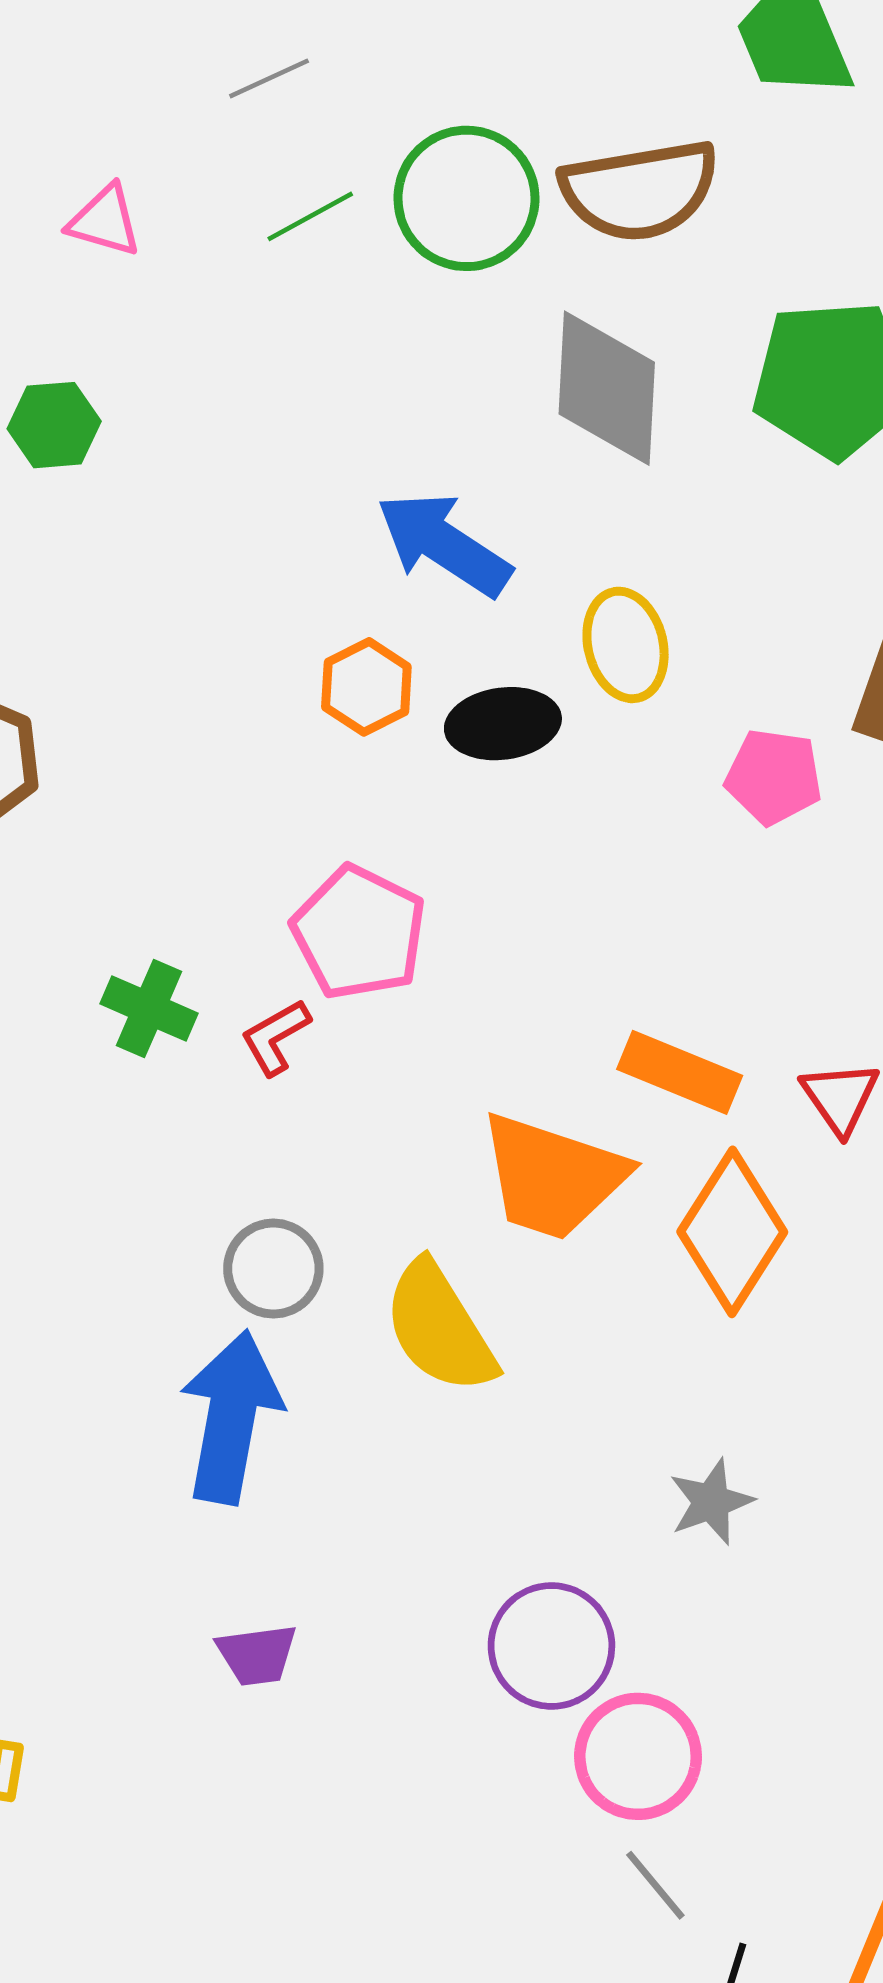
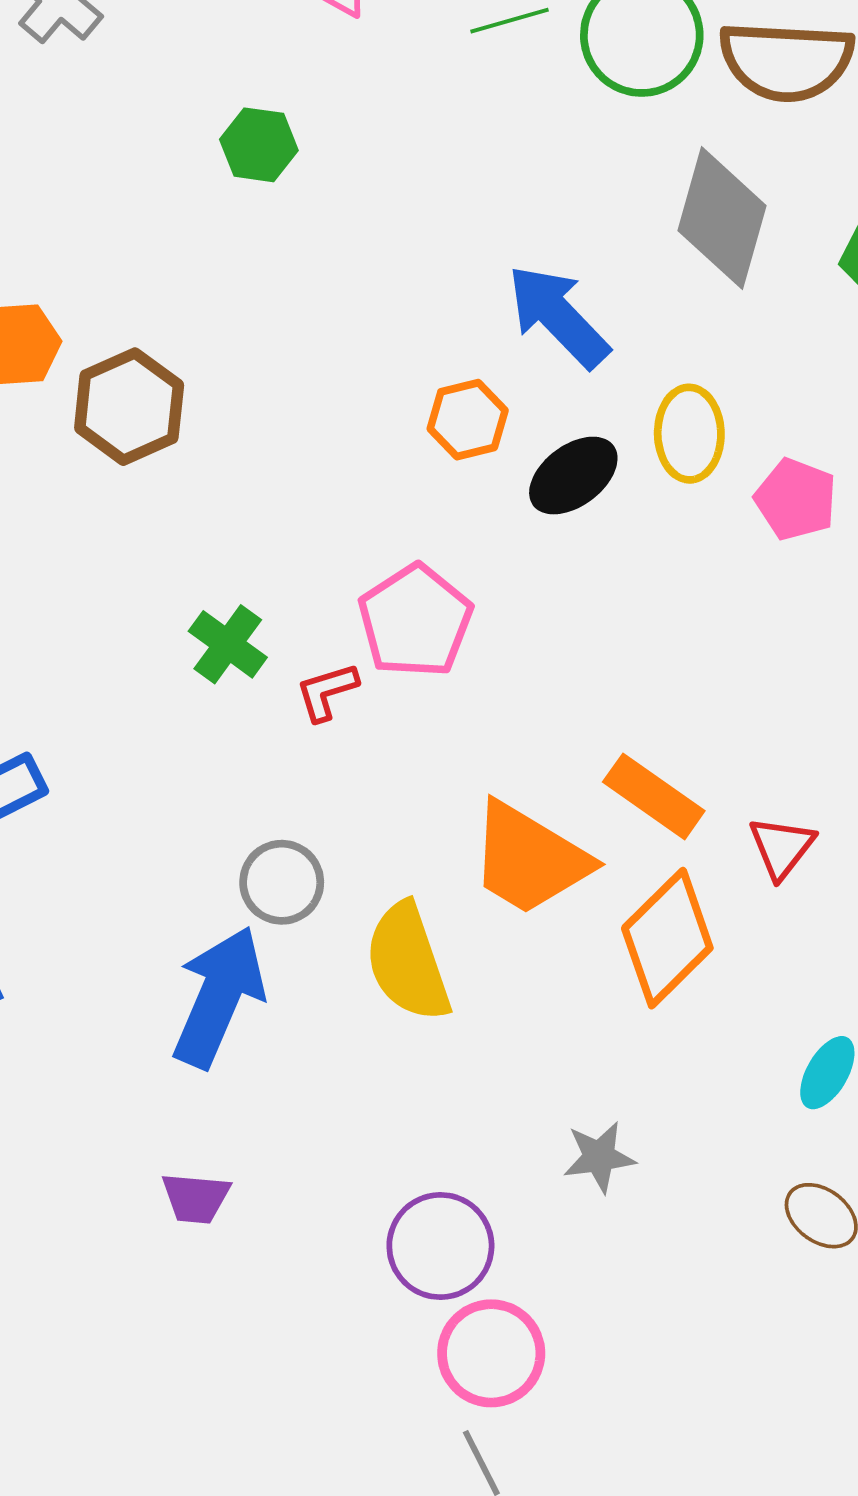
black ellipse: (503, 724) -> (573, 476), turned -42
pink pentagon: (774, 777) -> (796, 499), moved

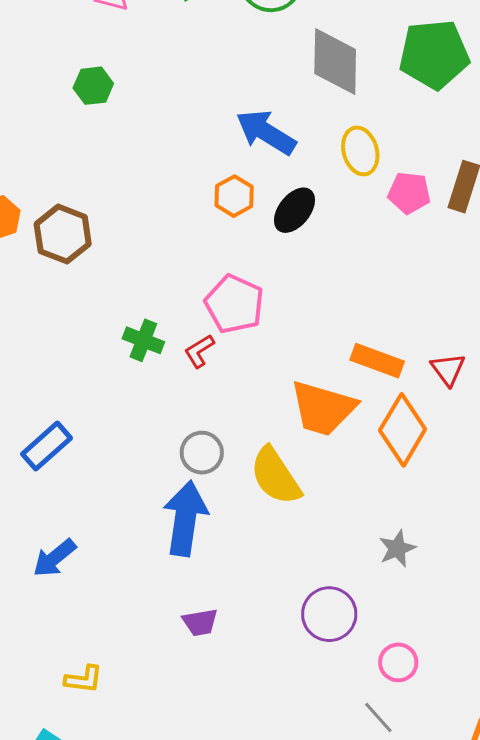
yellow ellipse: (689, 434) -> (360, 151), moved
pink circle: (491, 1353) -> (398, 662), moved, size x0.7

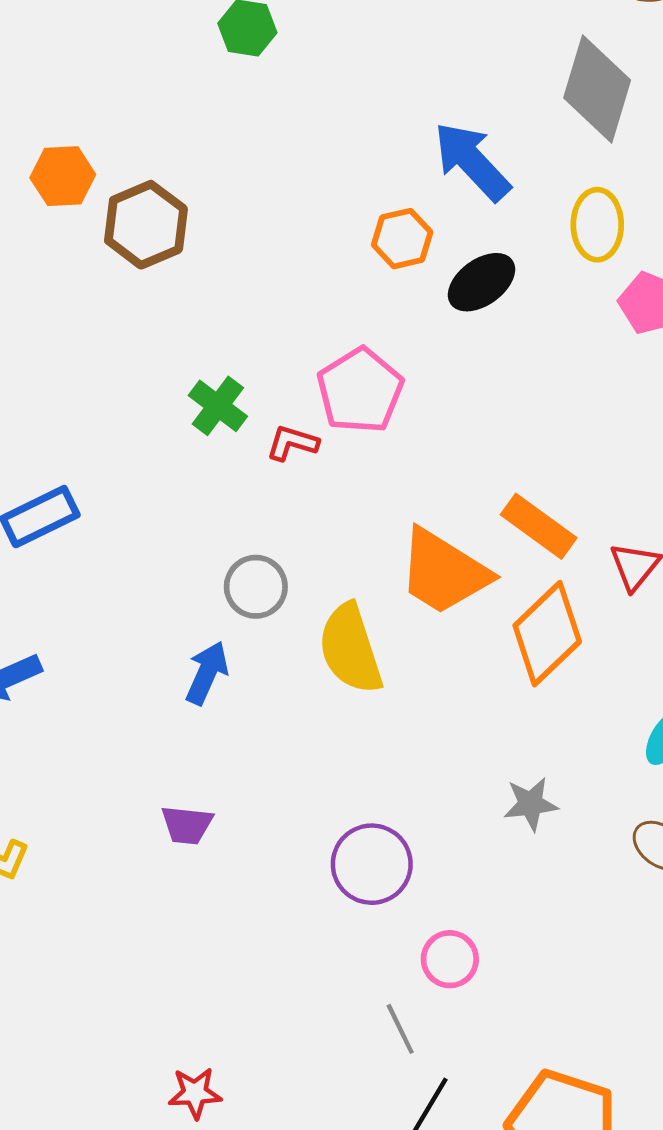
red L-shape: (199, 351) -> (292, 443), turned 33
blue arrow: (185, 518) -> (207, 673), size x0.6
gray star: (397, 549) -> (531, 804), moved

